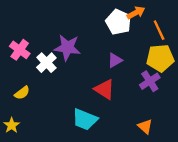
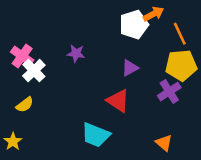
white pentagon: (118, 22) -> (134, 25), turned 30
purple star: (67, 48) -> (76, 53), size x0.6
white cross: (46, 63) -> (34, 71), moved

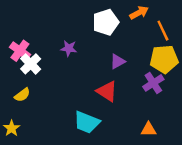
white pentagon: (134, 25) -> (106, 22), moved
orange triangle: (164, 143) -> (149, 129), turned -42

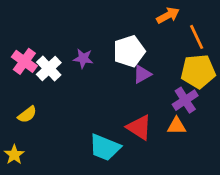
white pentagon: (106, 22) -> (129, 51), moved
white cross: (31, 64) -> (49, 69), moved
red triangle: (107, 91) -> (139, 127), moved
orange triangle: (149, 129) -> (177, 126), moved

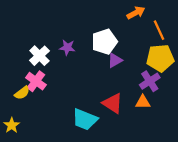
pink cross: (24, 61) -> (36, 81), moved

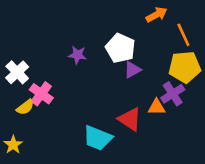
white pentagon: (104, 42) -> (120, 48), turned -30
white cross: (39, 56) -> (17, 72), moved
orange triangle: (143, 102) -> (157, 107), moved

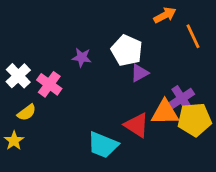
yellow pentagon: (185, 67) -> (194, 120), moved
pink cross: (41, 94) -> (49, 84), moved
orange triangle: (157, 107) -> (165, 112), size x1.5
yellow star: (13, 145) -> (14, 141), moved

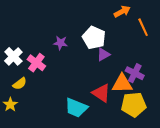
purple cross: (182, 98) -> (135, 73), turned -30
yellow pentagon: (194, 120) -> (134, 105), moved

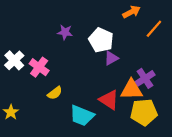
orange line: (143, 27) -> (154, 29), turned 66
purple star: (60, 43) -> (65, 32), moved
purple cross: (135, 73) -> (145, 78), turned 30
yellow semicircle: (20, 84) -> (55, 93), moved

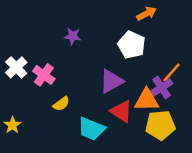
orange line: (154, 29) -> (172, 72), moved
white pentagon: (101, 40) -> (131, 45), moved
purple triangle: (111, 58) -> (111, 81), moved, size x1.5

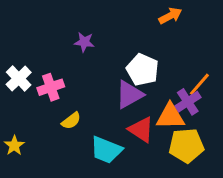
white pentagon: (131, 45) -> (143, 70), moved
pink cross: (44, 75) -> (51, 87), turned 35

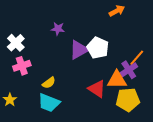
white cross: (19, 78) -> (16, 43), moved
pink cross: (51, 87) -> (22, 66), moved
purple triangle: (129, 95) -> (79, 50), moved
cyan trapezoid: (106, 150) -> (49, 103), moved

